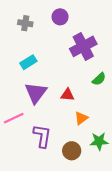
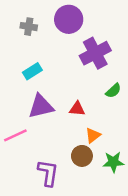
purple circle: (60, 17) -> (69, 19), size x1.5
purple triangle: (36, 93) -> (41, 106), turned 40
purple L-shape: (42, 136) -> (48, 173), moved
brown circle: (72, 151) -> (82, 156), moved

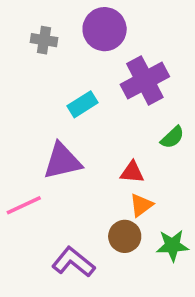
cyan rectangle: (32, 71) -> (83, 104), moved
red triangle: (77, 109) -> (132, 172), moved
purple L-shape: (48, 173) -> (73, 262), turned -60

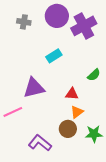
purple cross: (145, 80) -> (84, 26), moved
cyan rectangle: (83, 104) -> (54, 56), moved

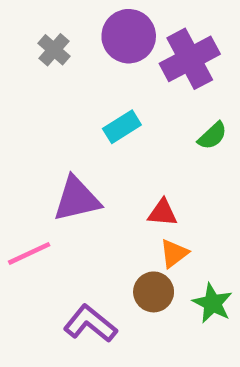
gray cross: (24, 22) -> (54, 50), turned 32
green semicircle: (94, 75) -> (212, 136), moved
green star: (94, 134) -> (212, 303), turned 30

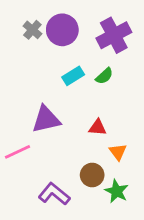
purple circle: (129, 36) -> (62, 30), moved
green semicircle: (212, 136) -> (104, 76), moved
orange triangle: (174, 253) -> (118, 152), moved, turned -30
green star: (212, 303) -> (117, 191), moved

